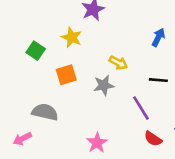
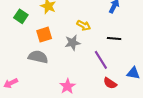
gray semicircle: (45, 112) -> (38, 57), moved

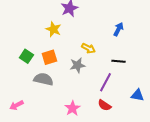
green square: (21, 16) -> (26, 56), moved
purple line: (101, 60) -> (105, 82), turned 60
red semicircle: (110, 83) -> (104, 105), moved

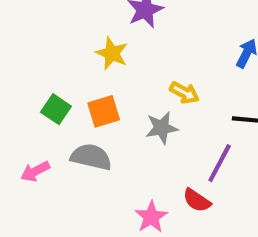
pink arrow: (16, 105) -> (35, 171), moved
red semicircle: (104, 105) -> (197, 200), moved

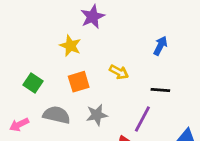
orange square: (104, 111) -> (79, 82), moved
gray star: (162, 128) -> (97, 115), moved

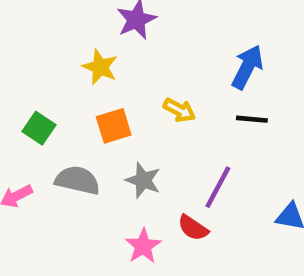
blue arrow: (160, 46) -> (247, 67), size x1.4
black line: (160, 90) -> (252, 119), moved
gray star: (97, 115) -> (143, 180), turned 30

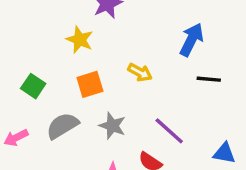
black line: (252, 119) -> (209, 79), moved
gray semicircle: (77, 180) -> (62, 126), turned -44
purple line: (218, 187) -> (169, 131), turned -76

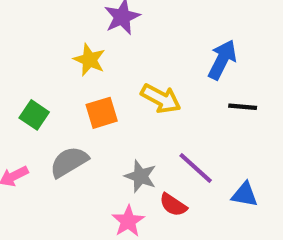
yellow arrow: (140, 72) -> (161, 99), size x1.4
gray star: (112, 126) -> (140, 176), moved
blue triangle: (224, 153) -> (245, 195), moved

